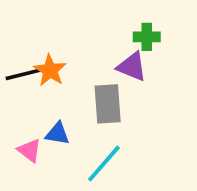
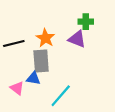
orange star: (50, 70) -> (45, 38), moved
gray rectangle: (108, 104) -> (41, 61), moved

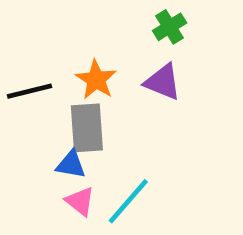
green cross: (86, 22) -> (170, 27), moved, turned -32
pink triangle: (17, 88) -> (80, 201), moved

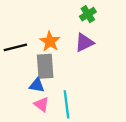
purple triangle: (163, 82) -> (84, 43), turned -48
cyan line: (128, 201) -> (66, 104), turned -48

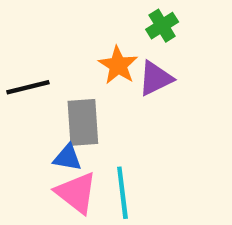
orange star: (50, 41) -> (118, 65), moved
pink triangle: (42, 104) -> (76, 193), size x1.5

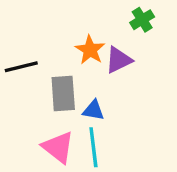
green cross: (162, 26) -> (142, 20), moved
blue triangle: (67, 158) -> (93, 110), moved

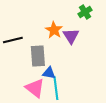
purple triangle: (119, 60) -> (71, 36), turned -36
blue triangle: (93, 110) -> (49, 73), moved

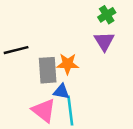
orange star: (54, 30) -> (68, 64), moved, turned -30
purple triangle: (71, 36) -> (104, 41), moved

